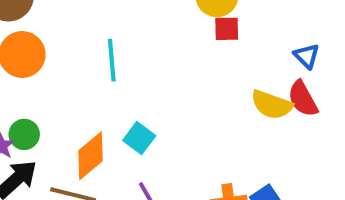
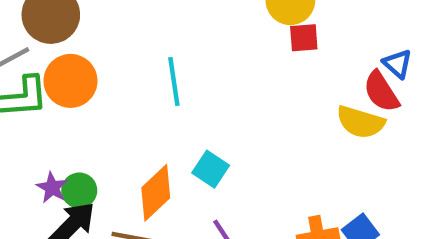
red semicircle: (303, 99) -> (381, 92), moved
green circle: (24, 134) -> (79, 190), moved

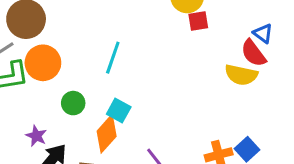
cyan line: (174, 81) -> (113, 58), turned 32
cyan square: (211, 169) -> (119, 110), moved
green circle: (79, 190) -> (73, 103), moved

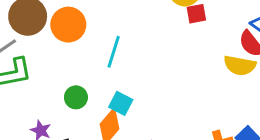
orange circle: (43, 63) -> (68, 25), moved

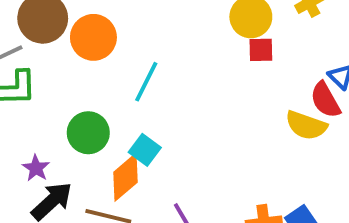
green circle: (76, 97) -> (88, 133), size x1.4

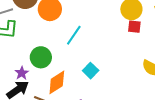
cyan square: (145, 150) -> (91, 71), moved
purple star: (36, 168) -> (22, 73), moved

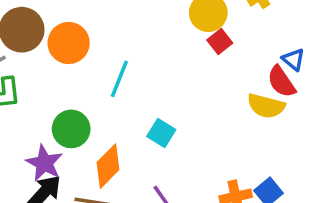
red square: (134, 27) -> (220, 42), turned -32
purple star: (22, 73) -> (44, 163), size x1.5

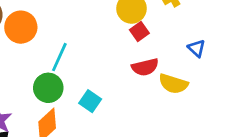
red semicircle: (281, 82) -> (145, 67), moved, turned -72
green circle: (71, 129) -> (48, 88), moved

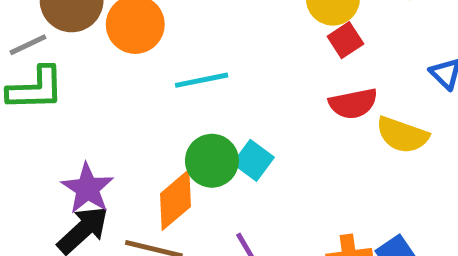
cyan line: (59, 57) -> (202, 80), turned 52
green circle: (48, 88) -> (212, 161), moved

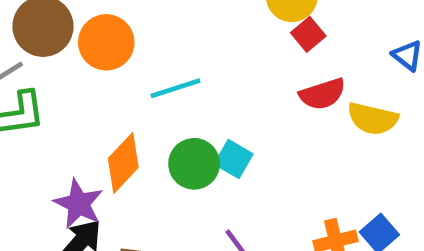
orange diamond: (176, 200) -> (123, 163), moved

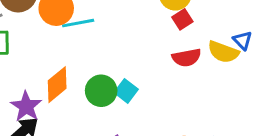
cyan line: (175, 88) -> (78, 23), moved
yellow semicircle: (373, 119) -> (223, 52), moved

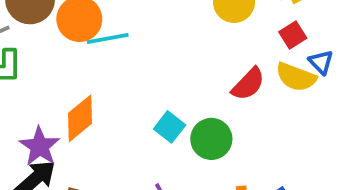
red square: (182, 19) -> (293, 35), moved
red semicircle: (187, 58) -> (248, 84), turned -36
green circle: (101, 91) -> (211, 139), moved

